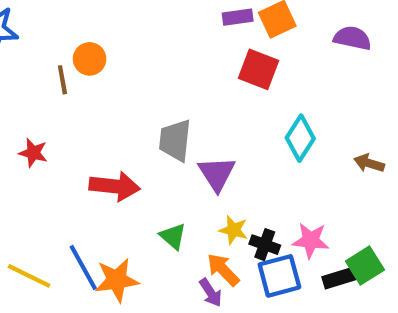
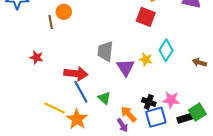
yellow star: (233, 230) -> (146, 59), moved
blue line: (83, 268) -> (81, 92), moved
yellow line: (29, 276) -> (55, 108), moved
orange star: (117, 280) -> (77, 119), turned -30

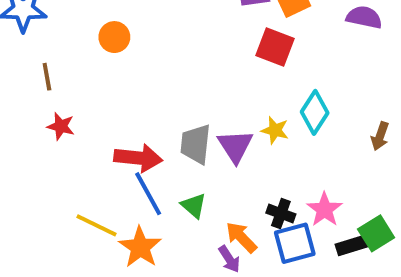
brown line: (51, 22) -> (47, 77), moved
gray trapezoid: (105, 51) -> (196, 144), moved
brown arrow: (199, 62) -> (380, 136), turned -88
pink star: (171, 100) -> (325, 210), turned 30

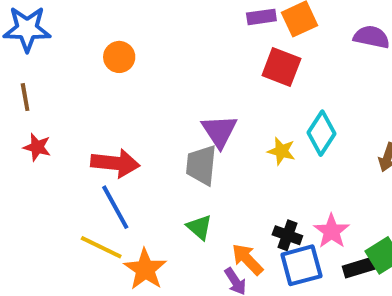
brown line: (47, 77) -> (25, 97), moved
red star: (61, 126) -> (37, 147), moved
purple triangle: (235, 146) -> (219, 131), moved
red arrow: (138, 158) -> (115, 163), moved
blue line: (148, 194) -> (115, 207), moved

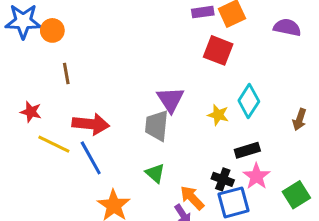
orange circle: (119, 57) -> (52, 30), moved
brown line: (25, 97) -> (66, 73), moved
yellow line: (101, 247) -> (54, 144), moved
black rectangle: (360, 267) -> (247, 150), moved

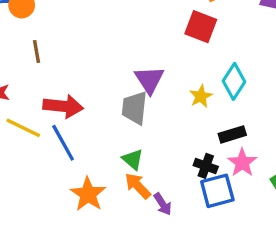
yellow star: (218, 115) -> (201, 96), turned 30
orange arrow: (192, 198) -> (138, 186), moved

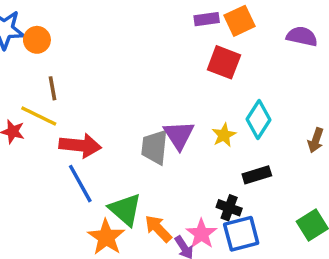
purple triangle: (149, 80) -> (179, 135), moved
yellow line: (23, 128) -> (39, 116), moved
green triangle: (133, 159) -> (125, 210), moved, size x1.5
pink star: (242, 163) -> (201, 234), moved

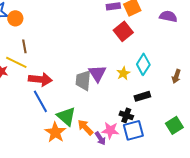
red square: (224, 62) -> (123, 31), turned 30
pink star: (201, 234) -> (110, 130), turned -30

